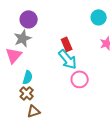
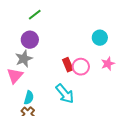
cyan arrow: (68, 59) -> (65, 94), moved
pink circle: (80, 79) -> (81, 67), moved

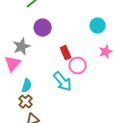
purple circle: (30, 40) -> (43, 28), moved
pink circle: (81, 67) -> (78, 66), moved

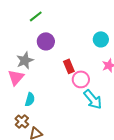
cyan arrow: (63, 82) -> (93, 99), moved
brown cross: (26, 102) -> (22, 121), moved

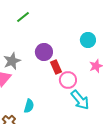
purple circle: (46, 41) -> (44, 52), moved
cyan semicircle: (30, 99) -> (29, 106), moved

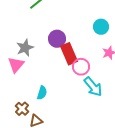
red rectangle: (56, 67) -> (69, 54), size x1.5

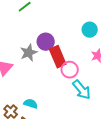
gray star: (25, 48) -> (29, 53), moved
cyan semicircle: (42, 93) -> (31, 104), moved, turned -88

